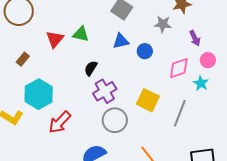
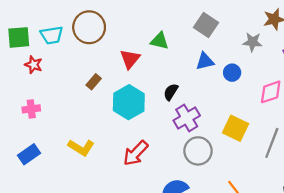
green triangle: (81, 34) -> (159, 41), moved
cyan hexagon: (39, 94) -> (129, 102), moved

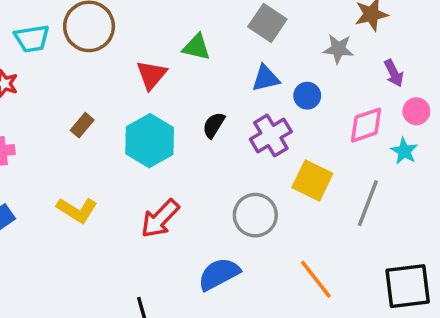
brown rectangle: (94, 82) -> (82, 125), moved
purple cross: (187, 118) -> (271, 135), moved

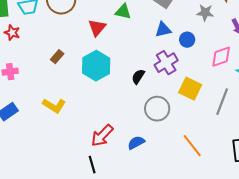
black semicircle: (214, 125) -> (138, 77), moved
red arrow: (160, 219) -> (102, 136), moved
blue semicircle: (219, 274) -> (136, 143), size x0.7

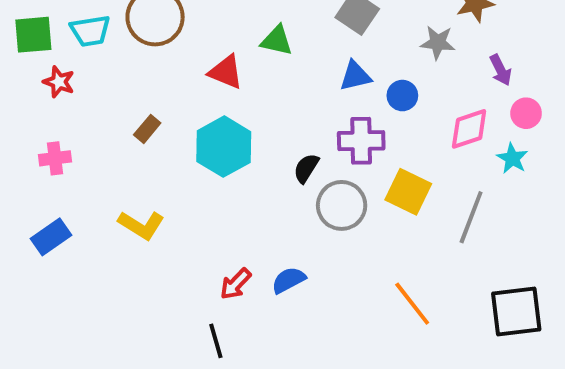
red triangle: (97, 28) -> (226, 72), turned -48
purple cross: (166, 63) -> (361, 141), turned 30
gray circle: (157, 109) -> (342, 205), moved
red arrow: (102, 136) -> (236, 284), size x0.7
blue semicircle: (136, 143) -> (289, 280), moved

